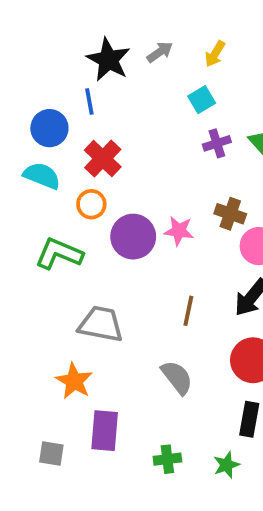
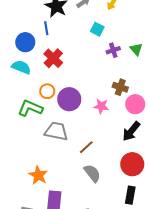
cyan square: (202, 100) -> (97, 29), moved, turned -32
orange circle: (91, 204) -> (47, 91), moved
pink star: (179, 231) -> (101, 106), moved
brown line: (188, 311) -> (86, 147), moved, turned 35
gray trapezoid: (101, 324) -> (56, 131), moved

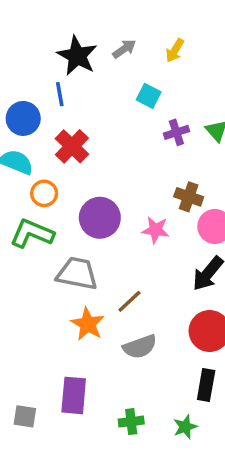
orange circle: (47, 91) -> (44, 193), moved
gray semicircle: (92, 173) -> (140, 347), turned 108
orange star: (38, 175) -> (88, 324), moved

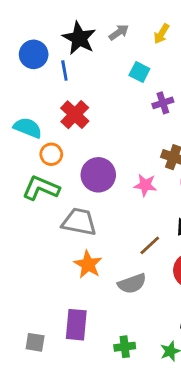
blue circle: (23, 118) -> (34, 54), moved
brown line: (129, 301) -> (150, 245), moved

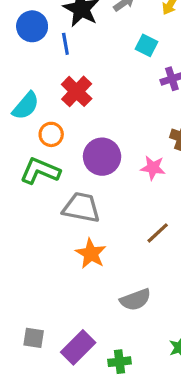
cyan semicircle: (28, 128) -> (26, 106), turned 108
gray semicircle: (132, 284) -> (135, 300), moved
purple rectangle: (76, 325) -> (78, 347), moved, turned 40
green cross: (125, 347) -> (119, 362), moved

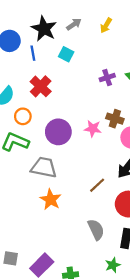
cyan square: (147, 45) -> (66, 54), moved
pink star: (153, 168) -> (93, 129), moved
gray semicircle: (135, 300) -> (96, 230), moved, turned -95

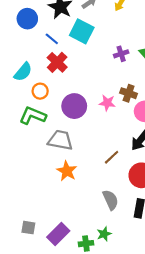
blue line: (33, 53) -> (52, 39), moved, turned -40
cyan square: (66, 54) -> (82, 31), size x1.6
green star: (113, 265) -> (104, 234), moved

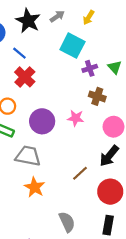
cyan square: (82, 31) -> (72, 46), moved
brown cross: (129, 93) -> (97, 96), moved
gray semicircle: (110, 200) -> (67, 222), moved

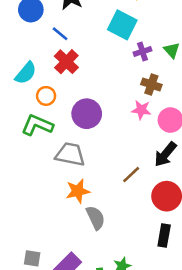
pink star: (76, 118) -> (141, 110), moved
orange star: (35, 187) -> (78, 191), turned 30
gray semicircle: (67, 222) -> (96, 218), moved

